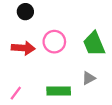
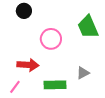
green trapezoid: (94, 44) -> (88, 27), moved
red arrow: (23, 48) -> (28, 65), moved

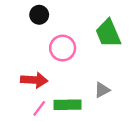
black circle: (24, 11) -> (39, 15), moved
pink line: (15, 87) -> (39, 108), moved

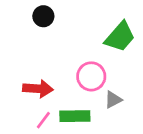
green trapezoid: (108, 33) -> (120, 37), turned -116
pink circle: (63, 48) -> (91, 76), moved

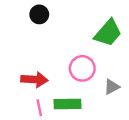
gray triangle: (113, 100) -> (112, 87), moved
pink line: (43, 120) -> (39, 108), turned -49

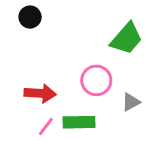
black circle: (39, 14) -> (30, 17), moved
pink line: (39, 108) -> (46, 127), turned 49

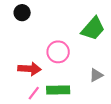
pink circle: (96, 80) -> (58, 52), moved

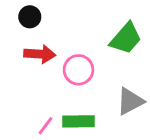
red arrow: (29, 69) -> (40, 54), moved
gray triangle: (96, 75) -> (130, 101), size x1.5

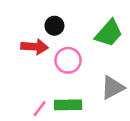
black circle: (30, 17) -> (54, 26), moved

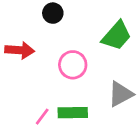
black circle: (54, 26) -> (53, 13), moved
red arrow: (35, 47) -> (20, 50), moved

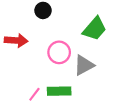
gray triangle: (121, 94) -> (84, 65), moved

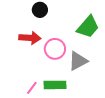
red arrow: (16, 41) -> (30, 38), moved

